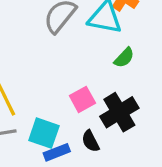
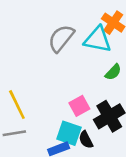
cyan square: (44, 133) -> (69, 133), moved

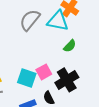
cyan square: (69, 133) -> (27, 78), moved

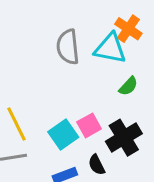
gray semicircle: (30, 20) -> (68, 47), turned -45
cyan square: (27, 78) -> (63, 135), turned 36

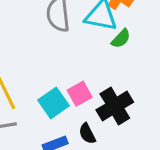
green semicircle: (128, 86) -> (121, 39), moved

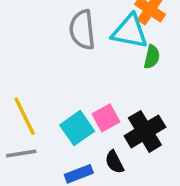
green semicircle: (121, 39) -> (152, 57), turned -30

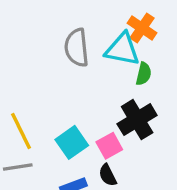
pink square: (106, 118) -> (109, 146), moved
black cross: (145, 131) -> (137, 120), moved

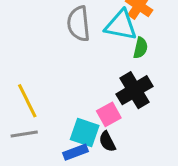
cyan square: (72, 142) -> (85, 132), moved, turned -36

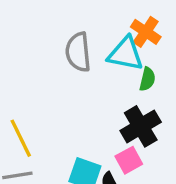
pink square: (109, 114) -> (129, 160), moved

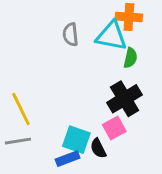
orange cross: (146, 32) -> (129, 17), turned -30
gray semicircle: (78, 52) -> (71, 35), size x0.7

